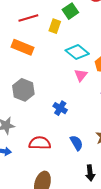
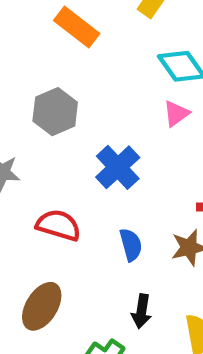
blue cross: (60, 108) -> (118, 167), size x1.5

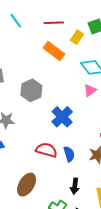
orange rectangle: (77, 27) -> (54, 51), moved
red semicircle: (58, 225) -> (46, 150), moved

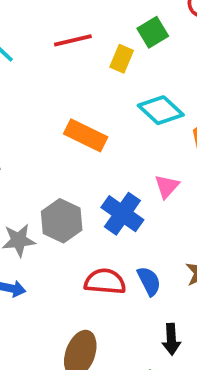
orange rectangle: (54, 51) -> (86, 135), moved
gray hexagon: (31, 90) -> (62, 221), moved
pink triangle: (90, 90) -> (167, 186), moved

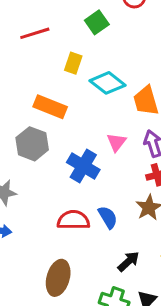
yellow rectangle: (122, 59) -> (73, 63), moved
gray hexagon: (62, 221) -> (32, 144), moved
black arrow: (171, 339) -> (128, 261), turned -125

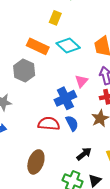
cyan diamond: (107, 83) -> (68, 45), moved
pink triangle: (116, 142) -> (82, 81), moved
blue cross: (83, 166) -> (65, 98), moved, turned 30

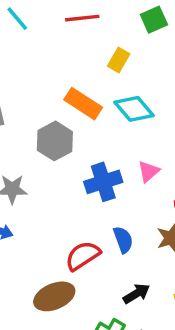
blue cross: (65, 98) -> (103, 182), moved
red semicircle: (49, 124) -> (83, 256), moved, turned -45
brown ellipse: (36, 162) -> (54, 296), turned 40

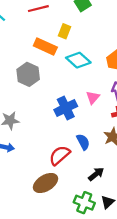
orange rectangle: (83, 104) -> (45, 46), moved
gray hexagon: (55, 141) -> (28, 74), moved

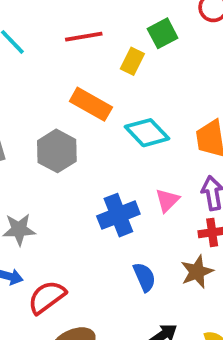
yellow rectangle: (65, 31) -> (132, 61), moved
red semicircle: (60, 155) -> (47, 297), moved

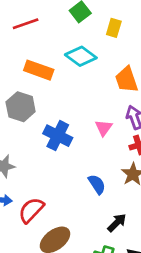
yellow rectangle: (132, 61) -> (114, 28), moved
cyan diamond: (147, 133) -> (81, 56), moved
blue cross: (118, 215) -> (58, 136), moved, turned -32

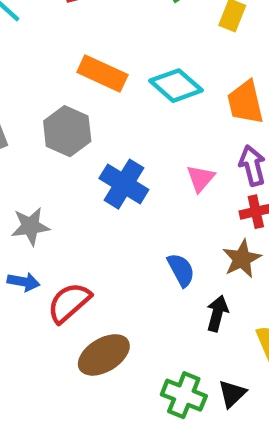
cyan diamond: (81, 56) -> (176, 86), moved
black arrow: (117, 223) -> (217, 313), moved, turned -36

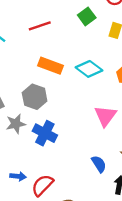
pink triangle: (201, 178) -> (105, 116), size x1.5
blue cross: (124, 184) -> (45, 133), moved
gray star: (30, 226) -> (16, 124), moved

